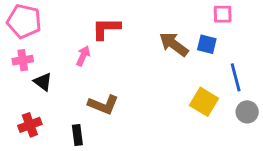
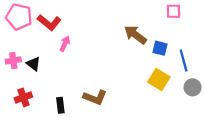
red L-shape: (106, 28) -> (49, 22), moved, turned -140
blue square: (207, 44) -> (160, 48), moved
pink cross: (23, 60) -> (13, 60), moved
brown L-shape: (103, 105) -> (95, 97), moved

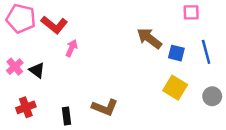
pink cross: (13, 60) -> (15, 67), turned -32
blue line: (184, 60) -> (206, 52), moved

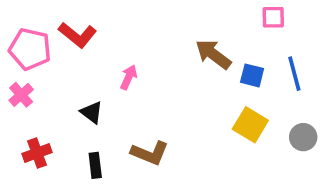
pink pentagon: (21, 19) -> (30, 49), moved
pink arrow: (72, 48) -> (129, 77), moved
black triangle: (37, 70) -> (92, 112), moved

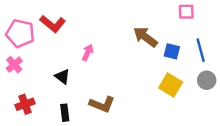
gray circle: (303, 137) -> (207, 80), moved

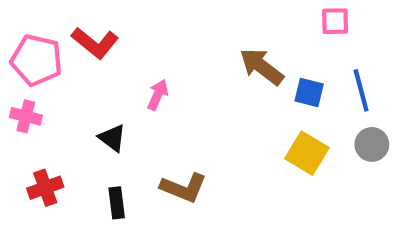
pink cross: (14, 65) -> (26, 116), turned -35

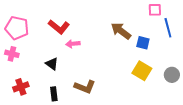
red L-shape: (95, 43) -> (59, 27), moved
blue line: (361, 90) -> (168, 28), moved
pink arrow: (158, 95) -> (73, 44), turned -120
gray circle: (372, 144) -> (172, 75), moved

